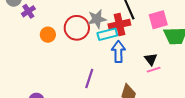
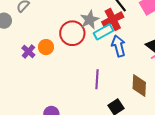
purple cross: (28, 11) -> (28, 52), moved

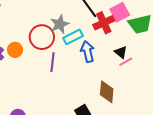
red cross: (113, 19) -> (104, 23), moved
purple line: (97, 79) -> (52, 62), moved

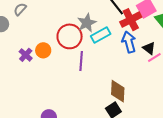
blue arrow: (88, 52) -> (129, 42), moved
brown diamond: (107, 92) -> (118, 91), moved

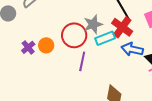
red cross: (131, 20) -> (122, 27), moved, turned -35
blue arrow: (129, 42) -> (132, 49), turned -70

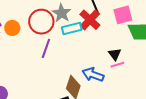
gray star: (93, 24) -> (62, 13), turned -30
blue arrow: (132, 49) -> (93, 75), moved

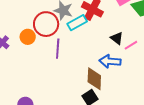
orange circle: (12, 28) -> (28, 37), moved
black triangle: (115, 54) -> (117, 38), moved

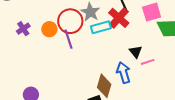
purple line: (58, 49) -> (69, 39), moved, turned -36
blue arrow: (110, 61) -> (124, 73), turned 55

